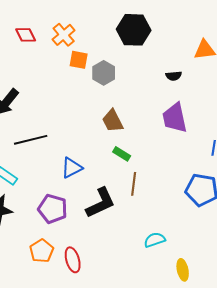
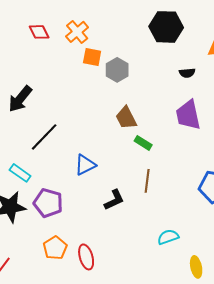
black hexagon: (134, 30) -> (166, 27), moved
black line: (31, 140) -> (44, 137), turned -32
green rectangle: (122, 154) -> (143, 143), moved
black L-shape: (101, 203) -> (114, 200), size x0.7
purple pentagon: (53, 209) -> (48, 203), moved

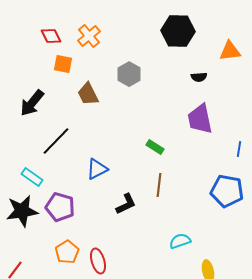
orange square: (92, 57) -> (63, 64), moved
brown trapezoid: (126, 118) -> (88, 94), moved

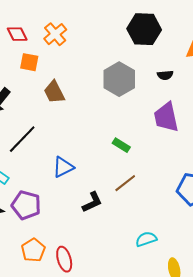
gray hexagon: (129, 74) -> (119, 79), moved, size x1.4
brown line: (159, 185) -> (125, 183), turned 45

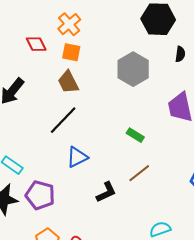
red diamond: (17, 34) -> (36, 44), moved
orange square: (29, 62) -> (71, 52), moved
black semicircle: (165, 75) -> (180, 54), moved, turned -77
black line: (22, 139) -> (63, 120), moved

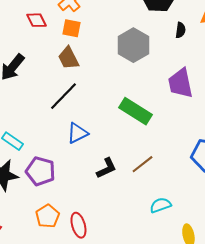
green rectangle: (135, 135) -> (135, 111), size x1.8
brown line: (139, 173) -> (142, 164), moved

